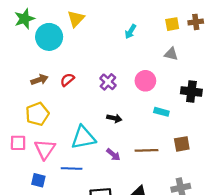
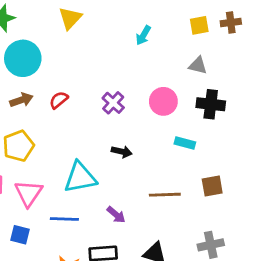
cyan circle: (49, 37) -> (23, 58), moved
black cross: (191, 91) -> (211, 104), moved
purple arrow: (113, 155) -> (116, 215), moved

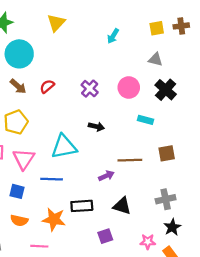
brown arrow: (21, 100) -> (18, 86), turned 60
black cross: (211, 104) -> (166, 90), turned 35
purple arrow: (116, 215) -> (106, 176), moved, turned -64

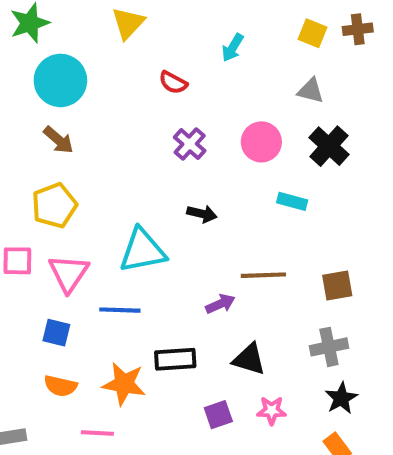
yellow square: (157, 28) -> (313, 33), turned 32
red semicircle: (47, 86) -> (173, 83), moved, turned -112
brown square: (167, 153) -> (337, 285), moved
pink star: (148, 242) -> (272, 411), moved

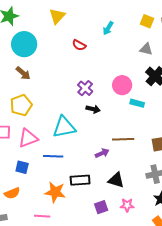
pink circle: (261, 142) -> (122, 85), moved
purple cross: (190, 144) -> (85, 88), moved
pink triangle: (69, 273) -> (28, 138), turned 35
orange semicircle: (60, 386) -> (12, 193), moved, turned -35

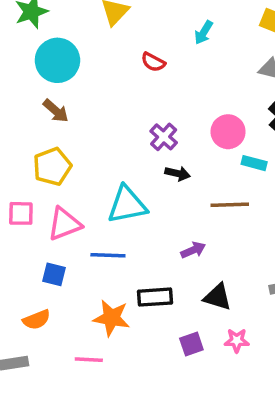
brown line: (123, 139) -> (230, 205), moved

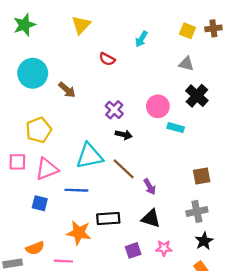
cyan circle: (57, 60) -> (33, 73), moved
brown arrow: (56, 111) -> (67, 90), moved
brown line: (230, 205) -> (124, 169), moved, turned 45
purple arrow: (193, 250) -> (150, 187), moved, turned 84
orange semicircle: (37, 320) -> (35, 248), moved

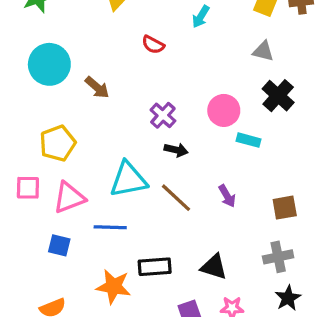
purple arrow: (150, 187) -> (227, 196), moved

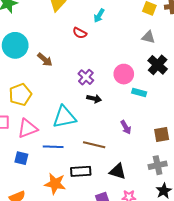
cyan arrow: (201, 17) -> (99, 16), moved
brown line: (176, 198) -> (94, 145), moved, turned -30

